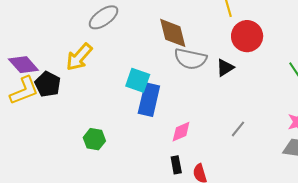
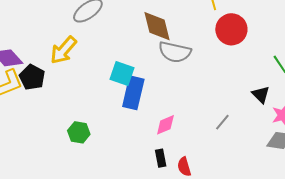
black triangle: (225, 68) -> (261, 95), moved, turned -42

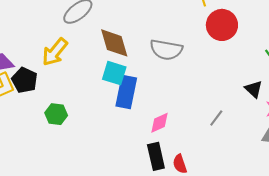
brown diamond: (157, 26) -> (114, 43), moved
green hexagon: (79, 132) -> (56, 114), moved
black rectangle: (161, 158) -> (156, 156), size x1.5

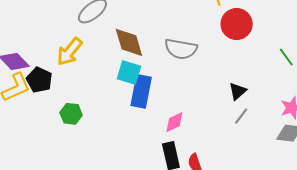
black triangle: (254, 89) -> (238, 91), moved, turned 36
gray line: (216, 118) -> (241, 116), moved

